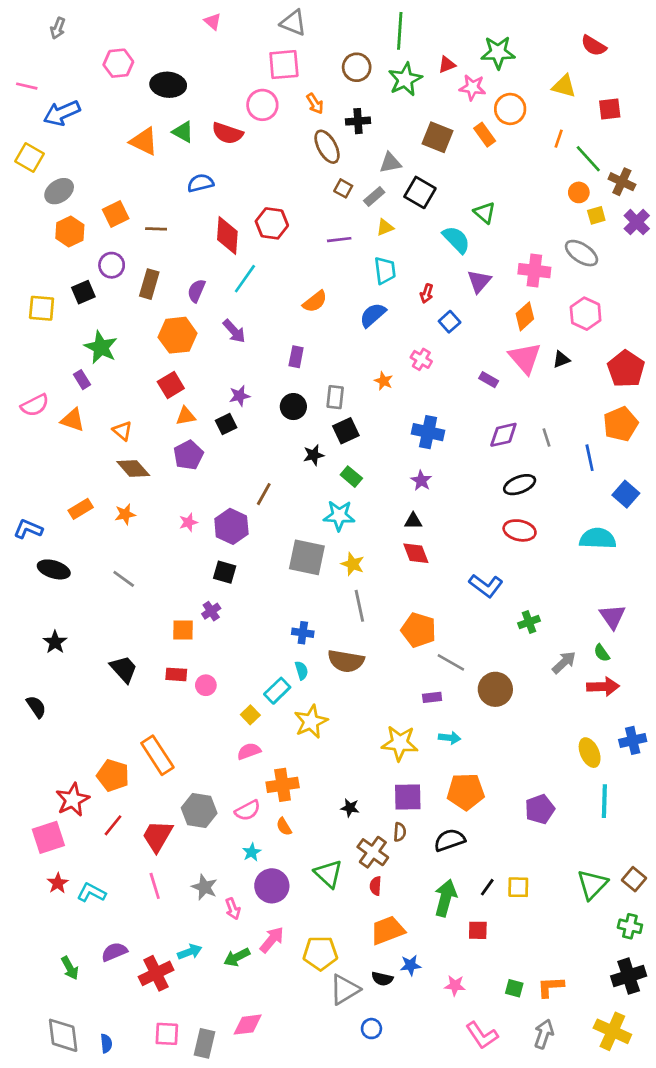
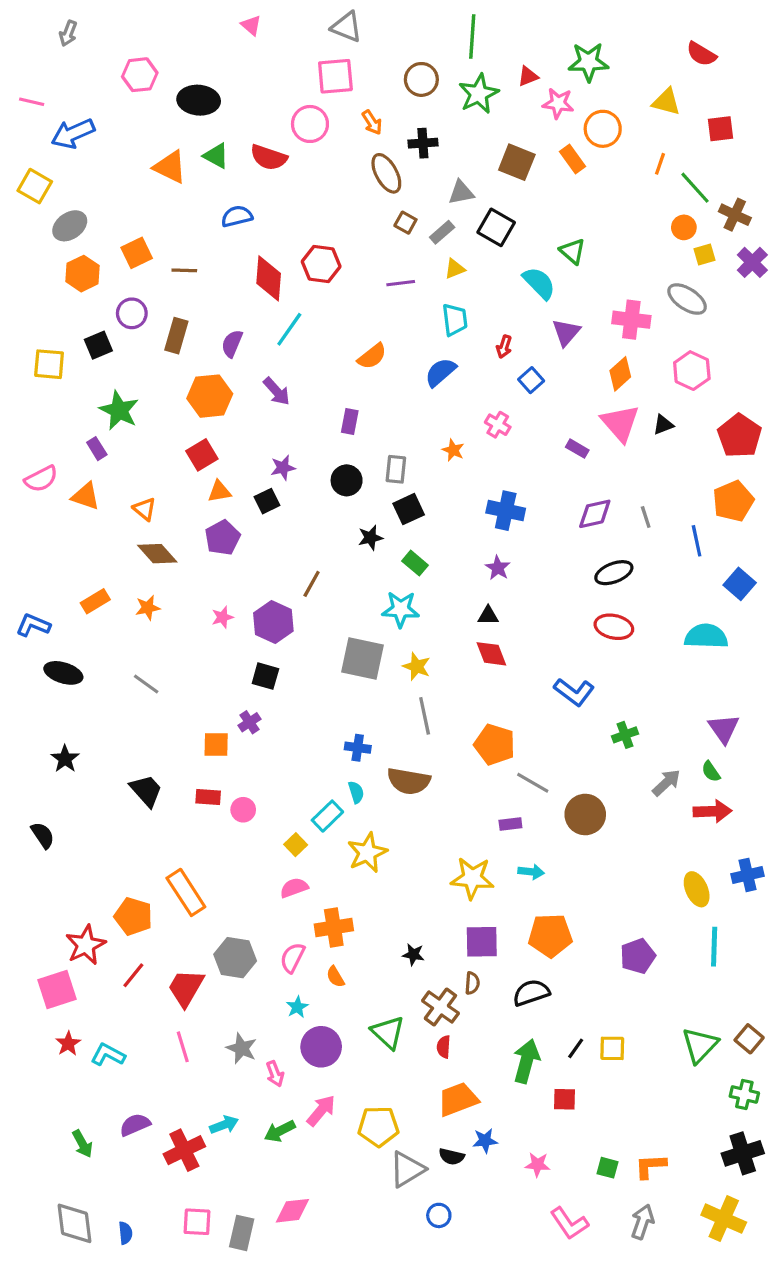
pink semicircle: (248, 810) -> (292, 958), turned 145

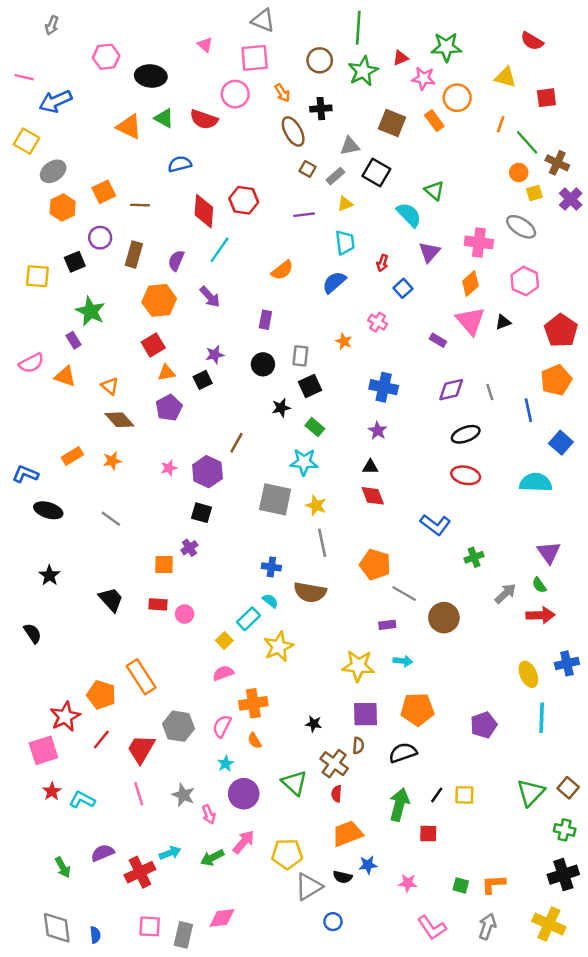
pink triangle: (251, 25) -> (205, 45), moved
cyan semicircle: (356, 792) -> (270, 601), turned -35

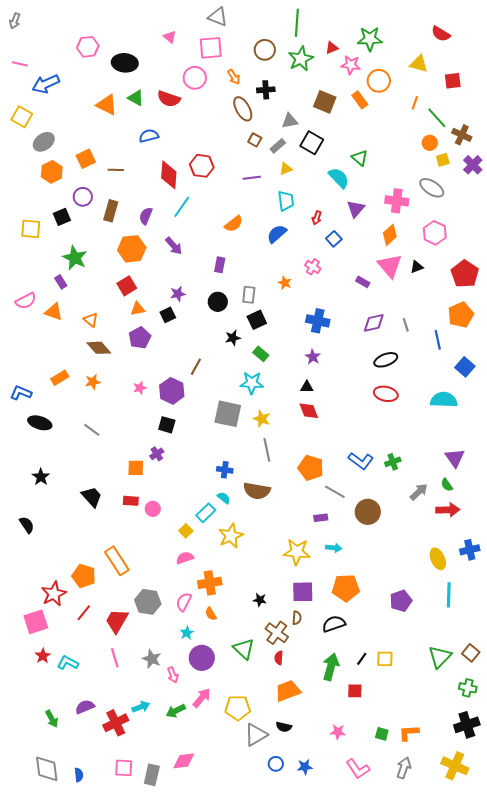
gray arrow: (52, 25) -> (15, 21), moved
blue L-shape: (435, 525) -> (361, 461), moved
blue star: (368, 865) -> (305, 767), moved

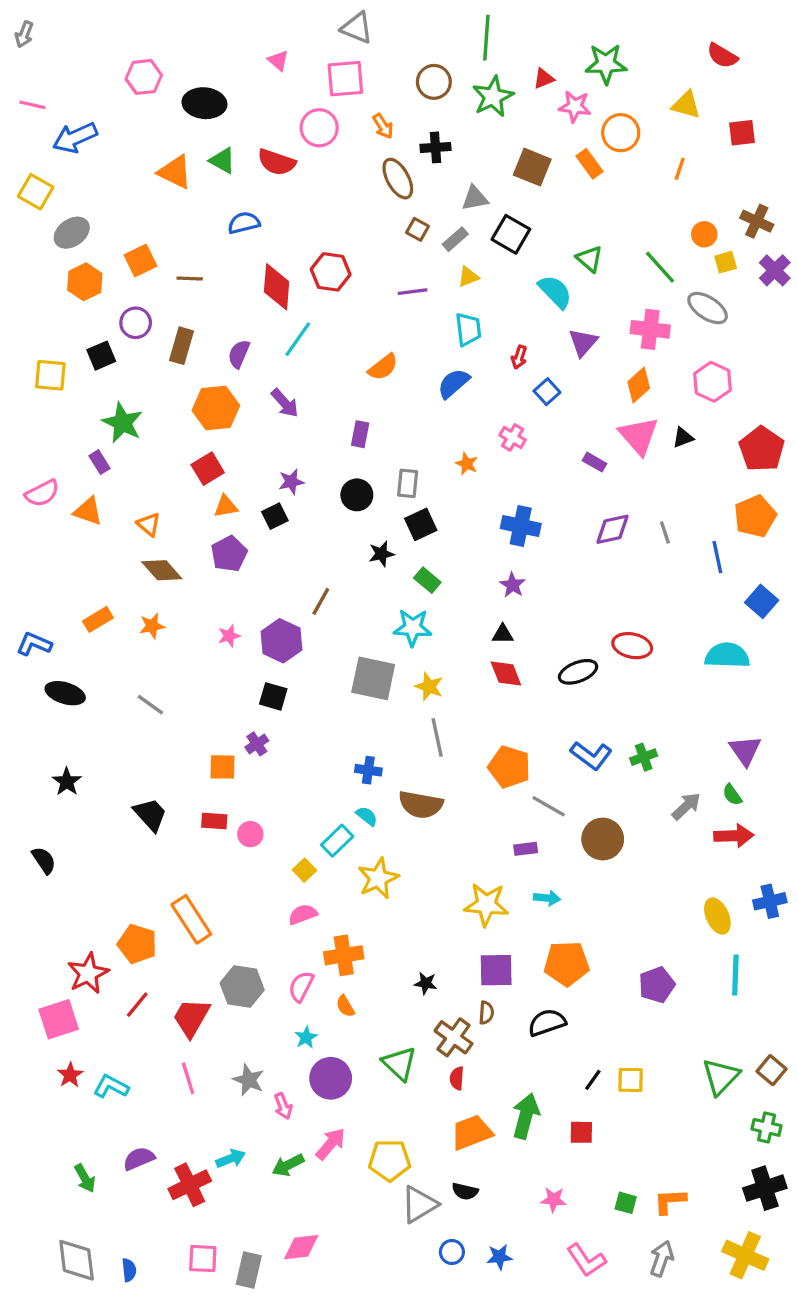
green line: (437, 118) -> (660, 267), moved
black ellipse: (386, 360) -> (578, 672), moved
green arrow: (331, 667) -> (526, 1116), moved

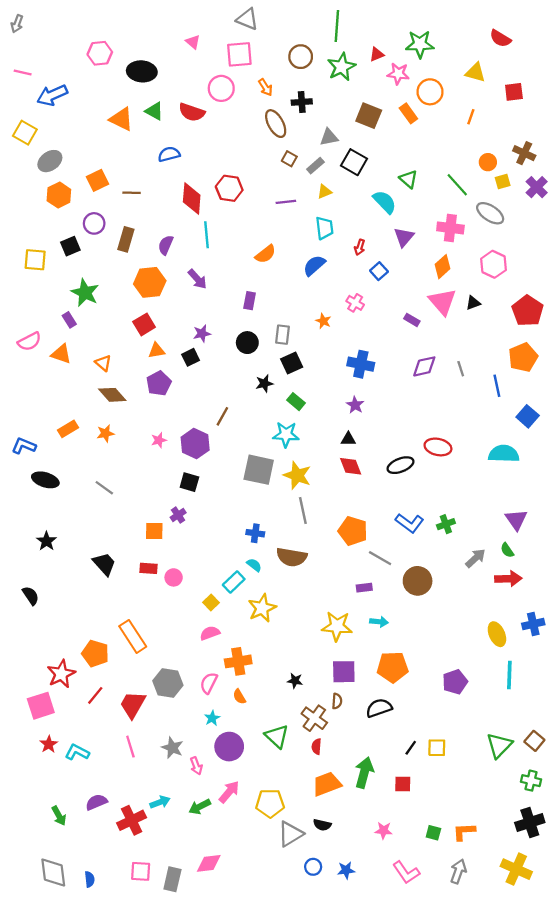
cyan line: (298, 339) -> (206, 235), turned -40
yellow star: (429, 687) -> (297, 475), size x1.4

